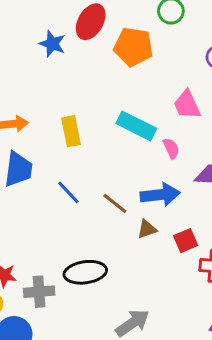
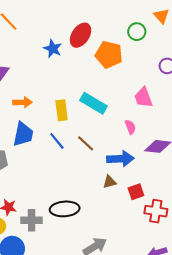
cyan rectangle: (136, 126) -> (93, 103), moved
blue line: (68, 192) -> (57, 141), moved
brown line: (115, 203) -> (86, 143), moved

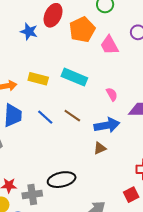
orange pentagon: (109, 55) -> (82, 30), turned -30
pink trapezoid: (143, 97) -> (109, 45), moved
yellow rectangle: (62, 110) -> (38, 79), moved, turned -60
red square: (136, 192) -> (131, 195), moved

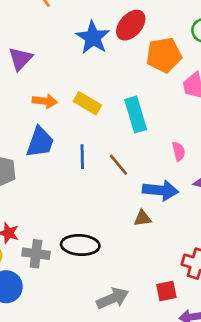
blue star: (29, 32) -> (93, 38), size x1.4
cyan rectangle: (74, 77) -> (136, 115), turned 35
blue line: (45, 117) -> (82, 157), turned 30

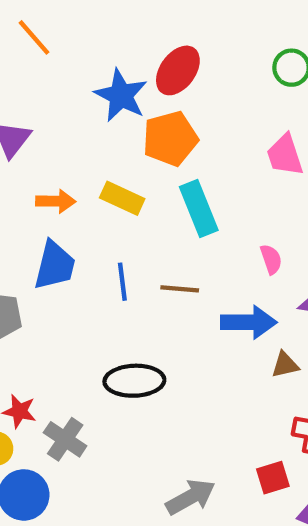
orange pentagon: (164, 55) -> (170, 139), moved
brown line: (118, 165) -> (180, 289), turned -40
brown triangle: (142, 218) -> (285, 365), moved
black ellipse: (80, 245) -> (134, 381), moved
gray cross: (36, 254) -> (65, 439), turned 32

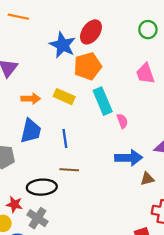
orange line: (34, 37) -> (18, 17), turned -36
pink semicircle: (271, 259) -> (122, 121), moved
brown line: (180, 289) -> (69, 170), moved
black ellipse: (134, 381) -> (42, 187), moved

